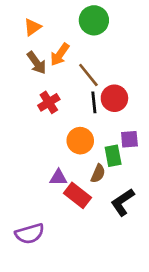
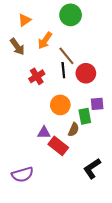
brown arrow: (36, 63) -> (17, 47), moved
black line: (94, 102) -> (63, 70), moved
black L-shape: (123, 202) -> (92, 168), moved

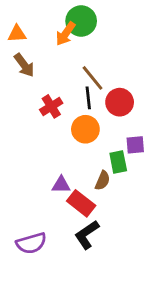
green circle: (71, 15) -> (81, 21), moved
orange triangle: (24, 20) -> (17, 34), moved, turned 32
orange arrow: (45, 41) -> (65, 34), moved
orange circle: (60, 105) -> (85, 129), moved
black L-shape: (92, 168) -> (87, 235), moved

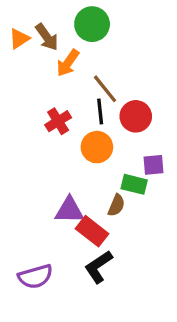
orange triangle: (17, 34) -> (19, 39), turned -30
orange arrow: (65, 34) -> (68, 63), moved
brown arrow: (24, 65) -> (47, 37), moved
green rectangle: (118, 162) -> (134, 184), turned -65
purple triangle: (61, 185) -> (69, 210), size x1.4

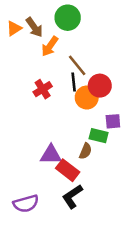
orange circle: (97, 147) -> (87, 98), moved

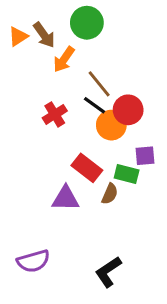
black line: (74, 82) -> (95, 105), turned -48
red rectangle: (68, 170) -> (87, 168), moved
black L-shape: (72, 196) -> (108, 272), moved

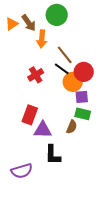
orange arrow: (64, 59) -> (42, 39), turned -30
purple square: (145, 156) -> (82, 97), moved
red rectangle: (87, 168) -> (30, 115), moved, turned 72
black L-shape: (108, 272) -> (53, 155), moved, turned -55

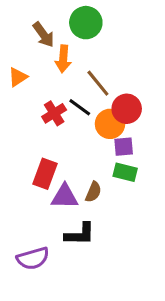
orange triangle: (12, 24) -> (18, 77), moved
black line: (62, 69) -> (80, 107), moved
brown semicircle: (72, 127) -> (93, 192), moved
black L-shape: (53, 155) -> (80, 234), turned -90

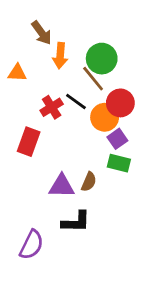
green circle: (86, 23) -> (102, 59), moved
orange triangle: (18, 77) -> (17, 73), turned 36
purple square: (124, 147) -> (117, 139), turned -30
red rectangle: (45, 174) -> (29, 142), moved
purple semicircle: (33, 258) -> (32, 245), turned -48

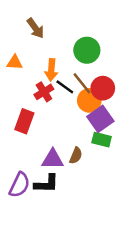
orange arrow: (60, 56) -> (51, 70), moved
brown line: (93, 79) -> (82, 83), moved
purple square: (117, 139) -> (100, 119), size x1.5
black L-shape: (76, 222) -> (46, 184), moved
purple semicircle: (32, 245) -> (19, 185), moved

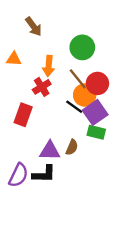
black line: (65, 87) -> (74, 107), moved

